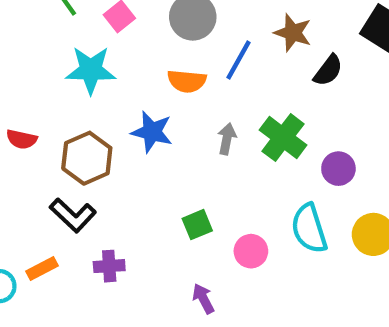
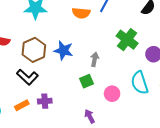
blue star: (152, 132) -> (64, 50), moved
gray arrow: (227, 139) -> (95, 59), moved
orange rectangle: (42, 268) -> (22, 105), moved

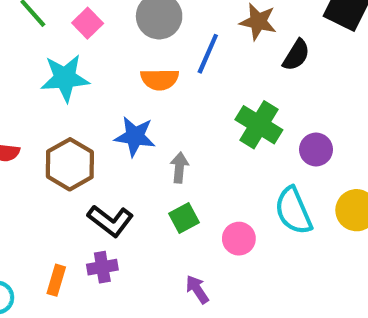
blue star: (64, 50) -> (135, 136), moved
gray arrow: (95, 59) -> (179, 168), moved
black L-shape: (27, 77) -> (110, 221), moved
orange rectangle: (22, 105) -> (56, 280), turned -40

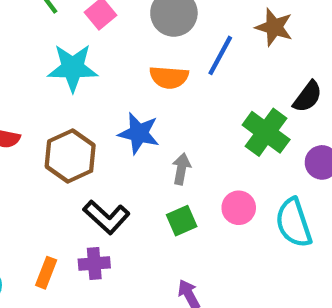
black semicircle: (296, 55) -> (308, 97), moved
pink circle: (239, 239) -> (239, 208), moved

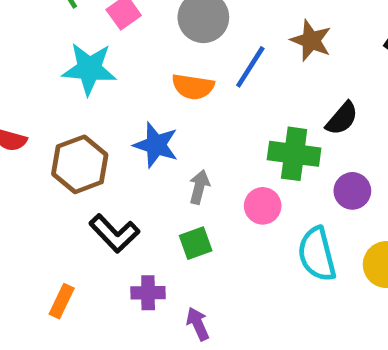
green cross: (266, 132) -> (294, 154), turned -33
pink circle: (239, 208) -> (263, 206), moved
purple cross: (94, 263) -> (148, 293), moved
orange rectangle: (46, 273) -> (62, 301), moved

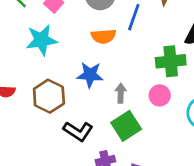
green square: (196, 243) -> (126, 126), size x1.5

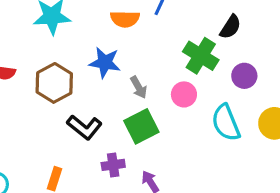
green cross: (171, 61) -> (201, 56), turned 32
gray arrow: (121, 93) -> (139, 87), turned 144

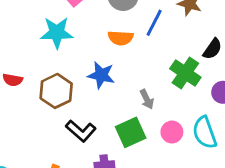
gray arrow: (139, 87) -> (147, 99), moved
pink circle: (184, 94) -> (172, 132), moved

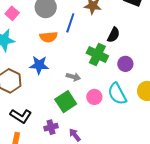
gray arrow: (147, 99) -> (73, 77), turned -40
black L-shape: (81, 131) -> (21, 116), moved

